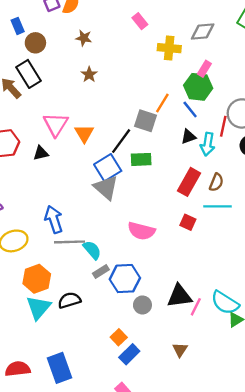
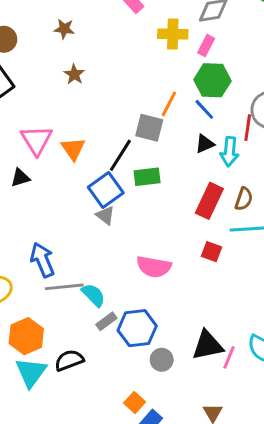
pink rectangle: (204, 69) -> (206, 46), moved
gray triangle: (106, 188) -> (105, 215), size x0.6

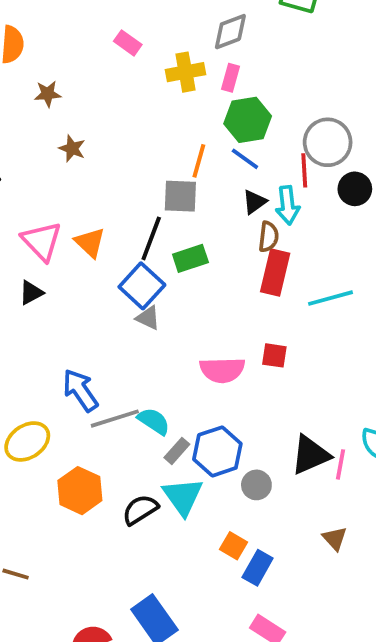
brown semicircle: (244, 199) -> (269, 237), moved
red square: (212, 252) -> (274, 355), moved
cyan triangle: (31, 372) -> (183, 496), moved

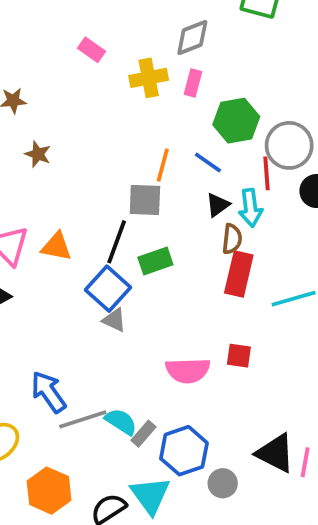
green hexagon: (248, 120) -> (236, 121), moved
orange triangle: (90, 243) -> (56, 246), turned -32
gray rectangle: (177, 451) -> (144, 434), moved
black triangle: (310, 455) -> (275, 453), turned 51

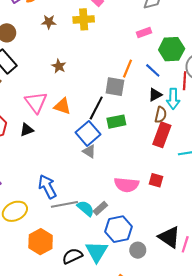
yellow cross: (149, 78) -> (84, 19), moved
pink rectangle: (193, 83) -> (144, 33), moved, turned 48
brown star: (38, 154) -> (59, 66), moved
gray rectangle: (144, 434) -> (100, 208), moved

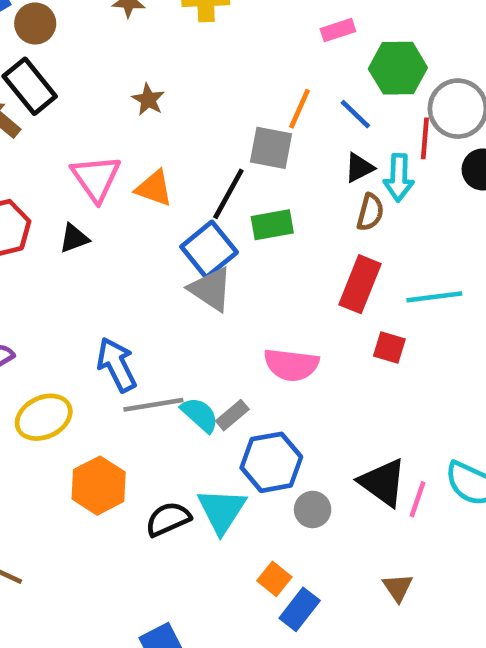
red rectangle: (162, 135) -> (360, 284), moved
gray triangle: (89, 151) -> (211, 289), size x1.5
red square: (156, 180) -> (389, 348), moved

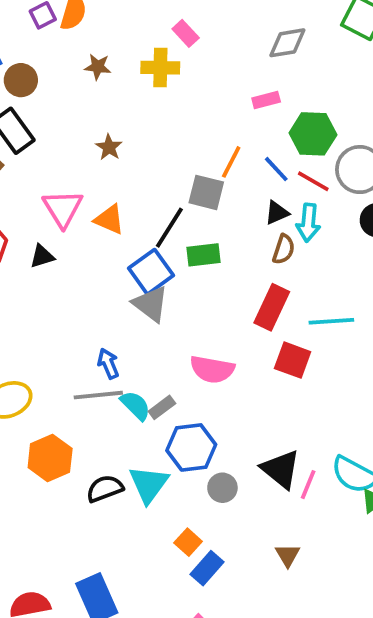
red line: (425, 138) -> (313, 181), moved, turned -68
red square: (389, 348) -> (293, 360), size x1.4
blue arrow: (117, 365) -> (108, 364), moved, size x0.7

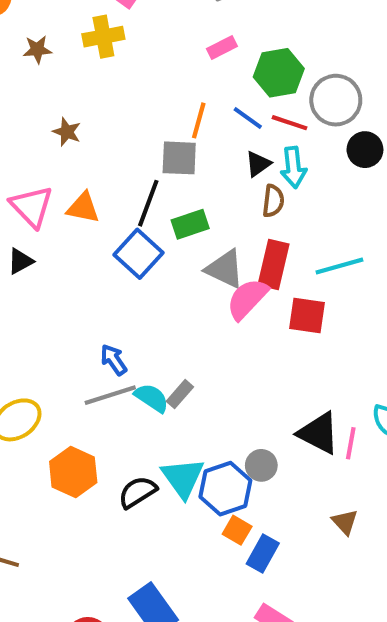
gray triangle: (151, 304) -> (225, 269), moved
pink semicircle: (212, 369) -> (247, 299), moved, turned 135
blue hexagon: (191, 447) -> (225, 489), moved

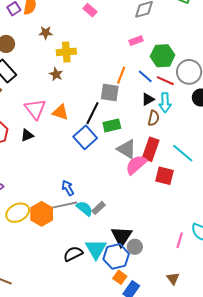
yellow cross: (103, 37) -> (66, 52), moved
cyan line: (339, 266) -> (183, 153), turned 50
black triangle: (319, 433) -> (121, 236), moved, turned 30
orange hexagon: (73, 472) -> (42, 214), moved

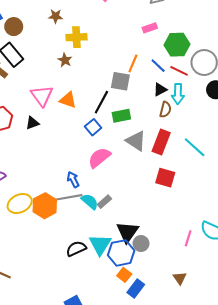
blue square: (85, 137) -> (93, 127), size x0.7
pink semicircle: (136, 165) -> (99, 158), moved
red square: (164, 176) -> (165, 178), moved

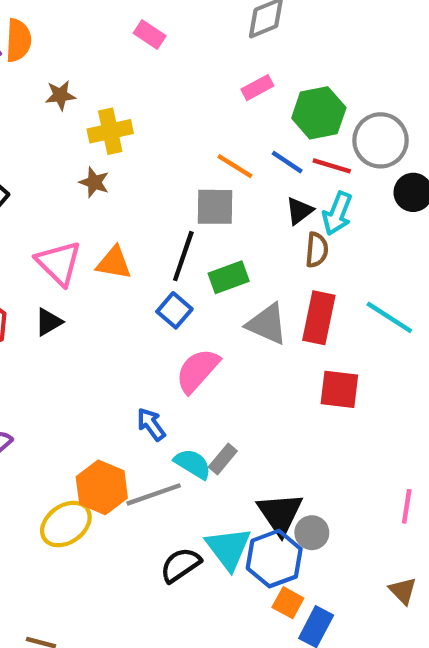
orange line: (133, 63) -> (235, 166), turned -72
cyan arrow: (178, 94) -> (337, 213), turned 30
gray line: (69, 197) -> (154, 494), moved
yellow ellipse: (20, 204) -> (66, 524), moved

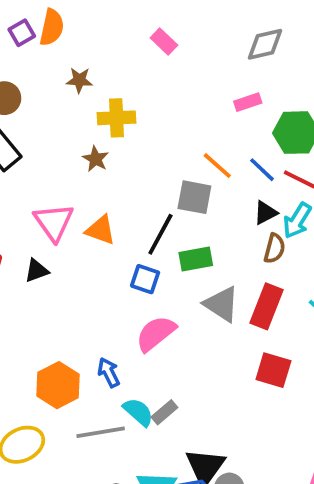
blue square: (174, 310) -> (145, 279), turned -32
orange hexagon: (102, 487) -> (58, 385), moved

